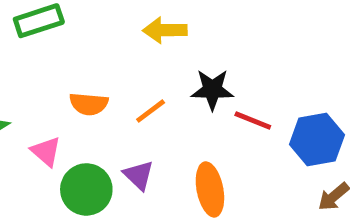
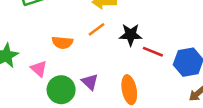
orange line: (151, 111) -> (96, 29), moved

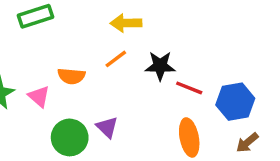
pink triangle: (39, 69) -> (39, 97), moved
orange ellipse: (129, 90) -> (189, 137), moved

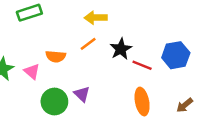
black star: (160, 66) -> (121, 49), turned -30
blue hexagon: (235, 102) -> (176, 55), moved

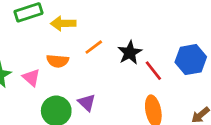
yellow arrow: (96, 18) -> (63, 23), moved
red line: (142, 65) -> (153, 71), turned 30

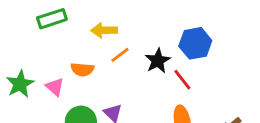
yellow arrow: (63, 23) -> (104, 30), moved
blue hexagon: (191, 60) -> (195, 43), moved

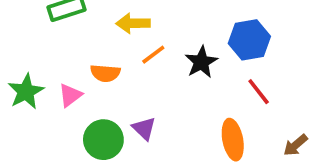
red line: (182, 80) -> (259, 92), moved
pink triangle: (55, 87) -> (70, 95), turned 42

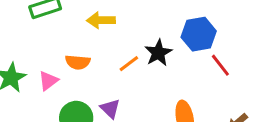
orange line: (153, 55) -> (129, 64), moved
red line: (259, 92) -> (220, 65), moved

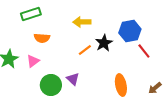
yellow arrow: (101, 20) -> (82, 22), moved
orange semicircle: (78, 62) -> (42, 38), moved

